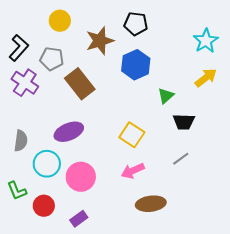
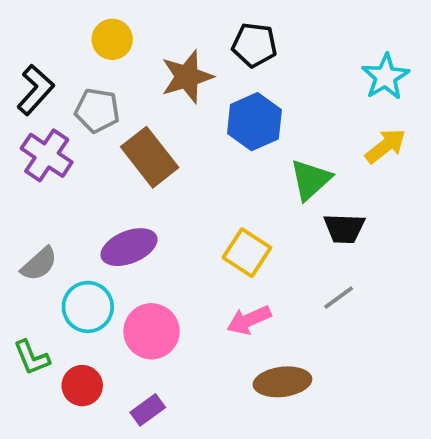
green triangle: (166, 96) -> (311, 180), size x1.4
gray semicircle: (21, 141) -> (39, 264), turned 40

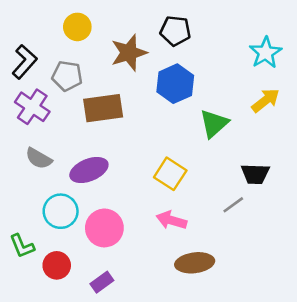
brown rectangle: (150, 157) -> (103, 108), turned -60
black trapezoid: (344, 228) -> (255, 174), moved
gray semicircle: (39, 264) -> (39, 158), moved, turned 72
pink arrow: (249, 320) -> (171, 220), turned 40

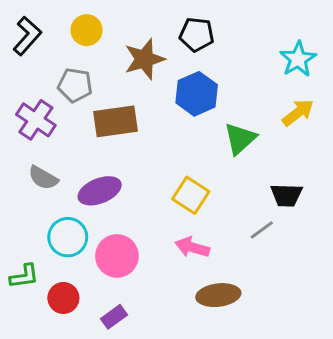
black L-shape: (24, 62) -> (27, 36), moved
green L-shape: (22, 246) -> (24, 276), turned -76

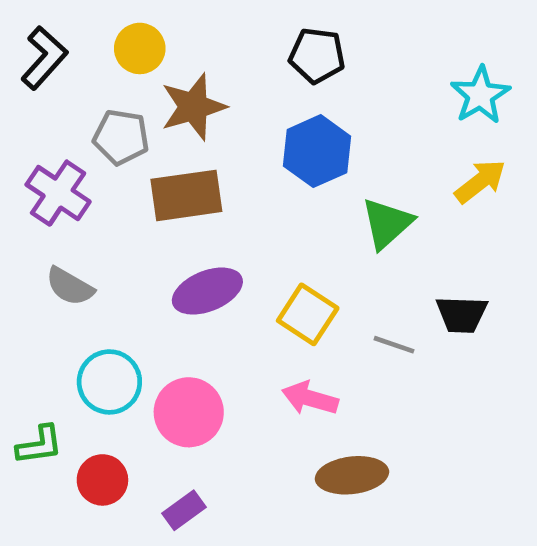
brown star: (144, 59) -> (193, 107), moved
purple ellipse: (100, 191) -> (207, 291), moved
gray line: (262, 230) -> (394, 345), moved, turned 55

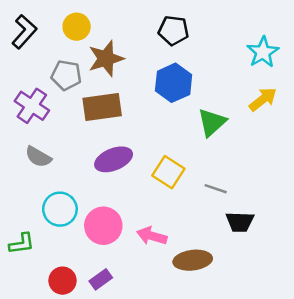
black trapezoid: (462, 314) -> (240, 222), moved
pink arrow: (310, 398) -> (152, 236), moved
red circle: (102, 480) -> (63, 281), moved

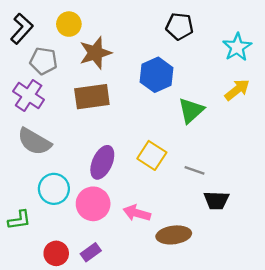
black pentagon: (174, 30) -> (180, 26), moved
gray pentagon: (66, 75) -> (44, 61), moved
gray semicircle: (38, 157) -> (34, 142), size x1.4
purple ellipse: (114, 159) -> (102, 162), moved, turned -44

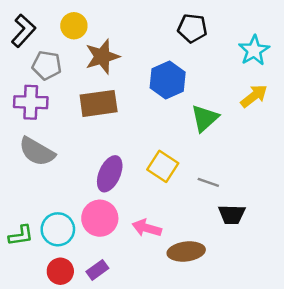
purple cross: (29, 96) -> (31, 102), turned -32
cyan circle: (54, 189) -> (58, 229), moved

